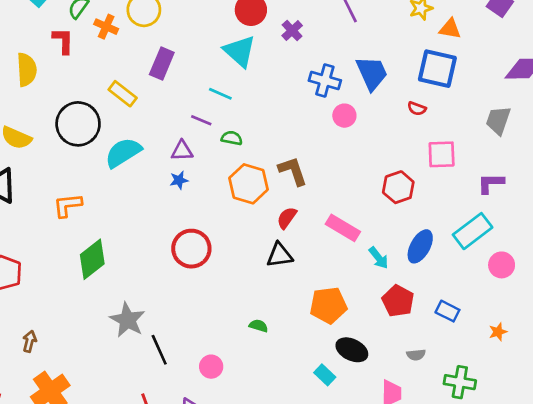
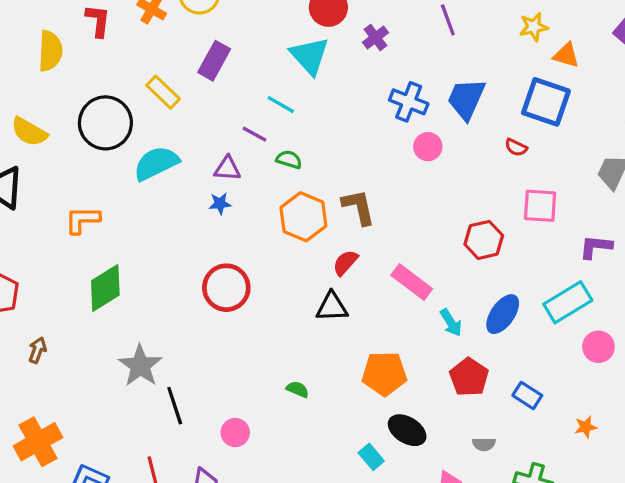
blue trapezoid: (372, 73) -> (466, 99), turned -138
brown arrow: (30, 341) -> (37, 350), moved

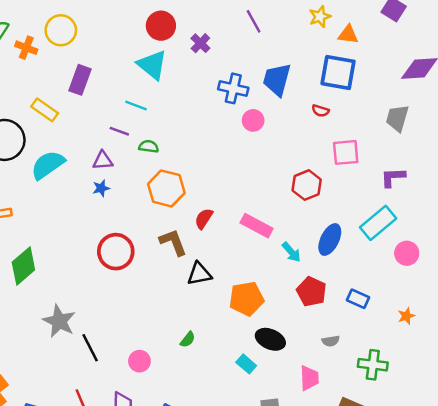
brown L-shape: (359, 207) -> (173, 242), moved
black triangle: (332, 307) -> (199, 274), moved
green semicircle: (298, 389) -> (188, 339), moved, turned 114

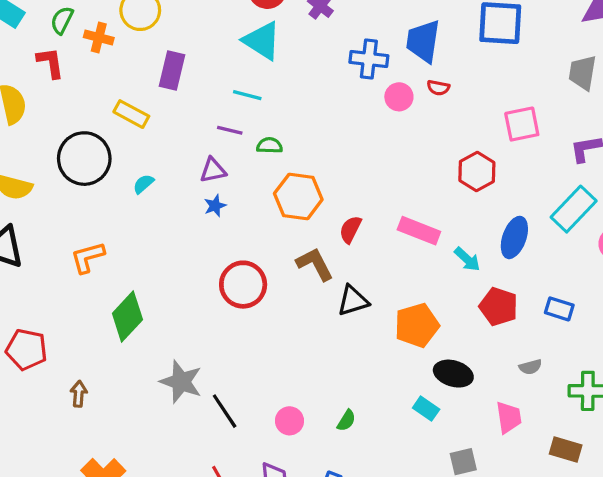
red semicircle: (320, 111) -> (438, 88), moved
cyan semicircle: (48, 165) -> (143, 184), size x0.5
green semicircle: (188, 339) -> (346, 420), moved

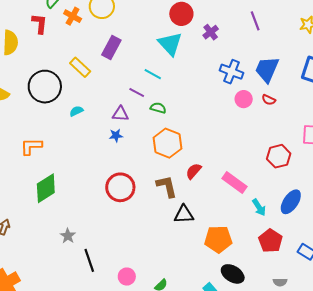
gray star: (181, 382) -> (68, 236), size x0.6

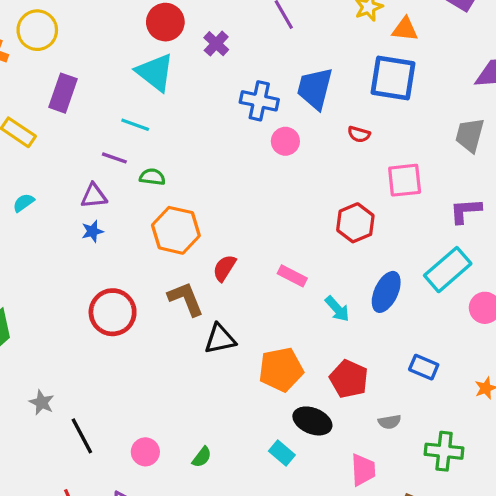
red semicircle: (269, 100) -> (359, 134), moved
pink rectangle: (235, 183) -> (292, 276), size x0.7
red pentagon: (270, 241) -> (349, 379), moved

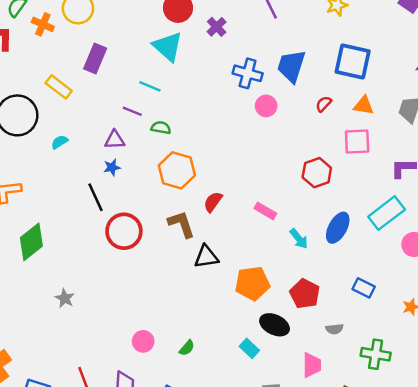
orange triangle: (405, 29) -> (364, 105), moved
red semicircle: (359, 134) -> (324, 104), turned 114
black line: (82, 436) -> (95, 197), moved

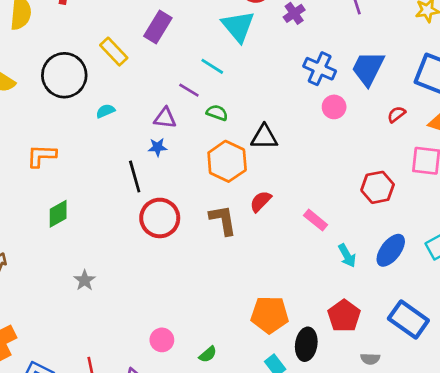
green diamond: (31, 242) -> (58, 214), size x0.7
black triangle: (206, 257) -> (264, 137), moved
orange pentagon: (252, 283) -> (270, 315), moved
blue rectangle: (364, 288) -> (408, 320), size x1.6
black ellipse: (275, 325) -> (306, 344), turned 64

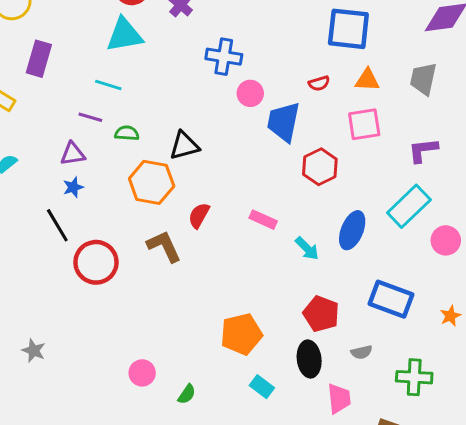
cyan triangle: (238, 26) -> (124, 35), turned -45
blue trapezoid: (368, 68) -> (284, 122), moved
red semicircle: (396, 114) -> (319, 83), turned -144
pink circle: (162, 340) -> (142, 373), moved
black ellipse: (306, 344) -> (309, 359), moved

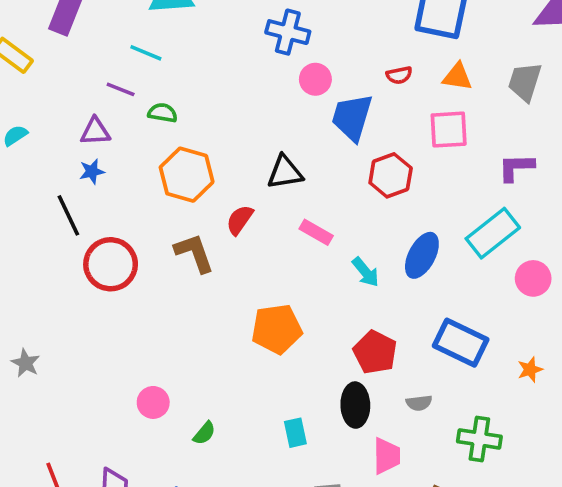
black triangle: (184, 146) -> (285, 172), moved
orange pentagon: (241, 334) -> (277, 329), moved
cyan rectangle: (262, 387) -> (295, 433), turned 35

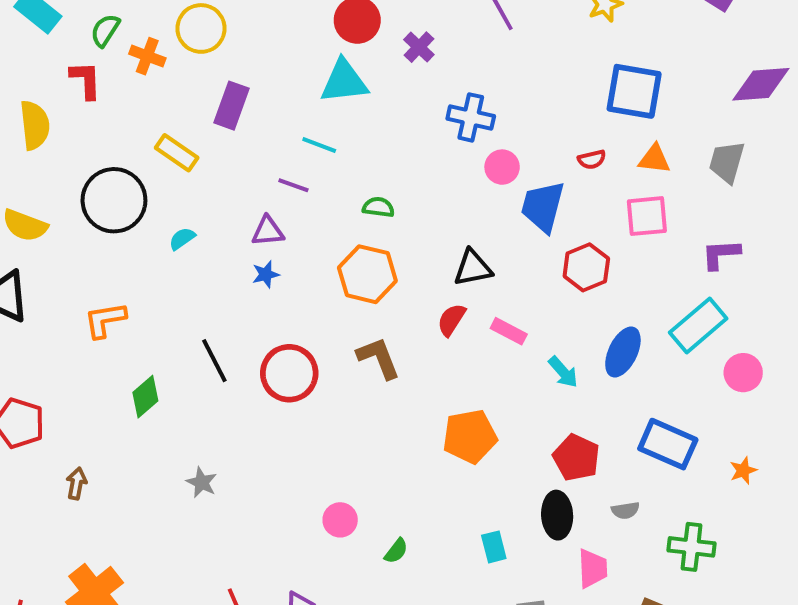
green semicircle: (163, 113) -> (378, 207), moved
black line: (68, 215) -> (214, 361), moved
red semicircle: (240, 220) -> (451, 320), moved

